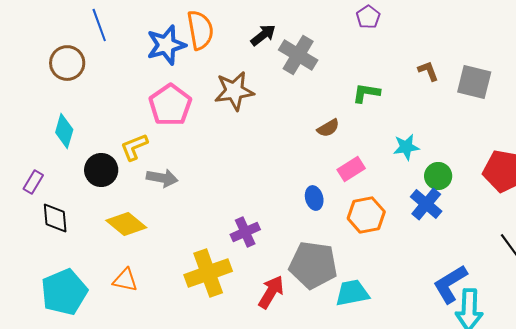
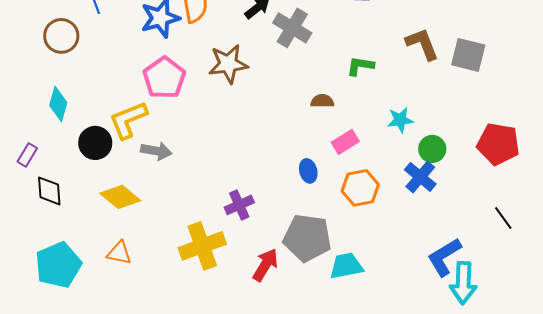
brown L-shape: (428, 71) -> (422, 44), size x1.6
brown semicircle: (328, 128) -> (322, 101), turned -150
yellow L-shape: (134, 147) -> (128, 120), size x1.4

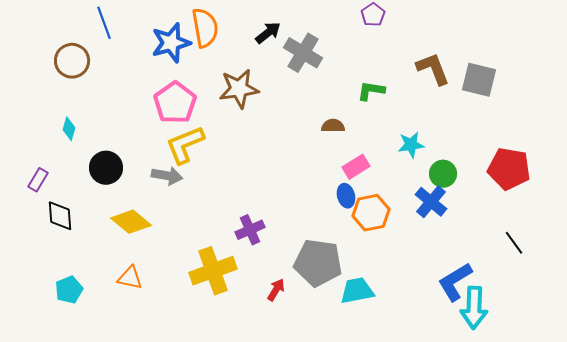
cyan diamond: (58, 104) -> (69, 129), size x0.7
yellow L-shape: (128, 120) -> (185, 145), moved
blue ellipse: (308, 171) -> (346, 196), moved
cyan pentagon: (58, 265) -> (69, 290), size x0.6
red arrow: (265, 265) -> (276, 290), size x0.7

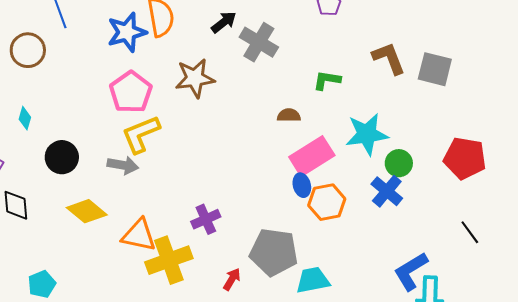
cyan star: (411, 145) -> (367, 134), size x1.6
pink rectangle: (356, 167) -> (312, 156), size x1.6
orange triangle: (130, 278) -> (139, 235), moved, size x1.4
cyan pentagon: (69, 290) -> (42, 284), moved

